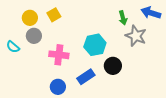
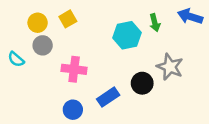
gray star: (136, 36) -> (170, 67), moved
cyan hexagon: (95, 45) -> (127, 35), moved

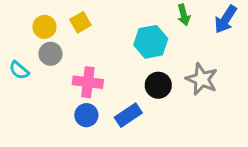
blue arrow: (190, 16) -> (226, 19), turned -75
green arrow: (155, 23) -> (184, 15), moved
black circle: (142, 83) -> (158, 85), moved
blue circle: (73, 110) -> (86, 115), moved

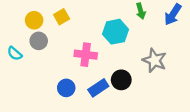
pink cross: (88, 82) -> (86, 55), moved
black circle: (158, 85) -> (121, 80), moved

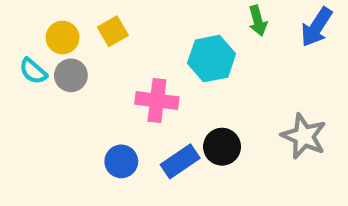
cyan semicircle: (15, 54) -> (33, 71), moved
gray star: (154, 60) -> (304, 136), moved

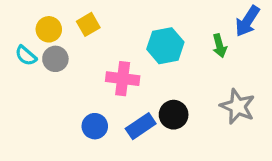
green arrow: (258, 21) -> (220, 46), moved

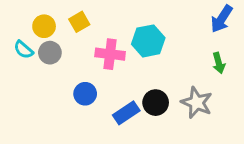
green arrow: (220, 46) -> (219, 63), moved
pink cross: (123, 79) -> (110, 54), moved
gray star: (238, 106) -> (197, 103), moved
blue circle: (95, 126) -> (85, 94), moved

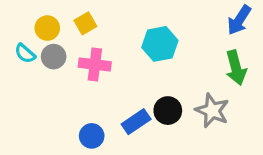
pink cross: (110, 54) -> (95, 65), moved
green arrow: (219, 63) -> (236, 68), size x1.5
blue circle: (85, 94) -> (92, 136), moved

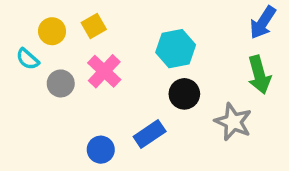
gray circle: (54, 57) -> (61, 83), moved
pink cross: (95, 65) -> (104, 71), turned 36
black circle: (168, 111) -> (184, 94), moved

